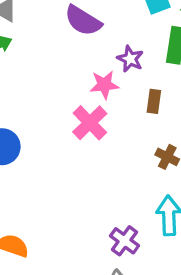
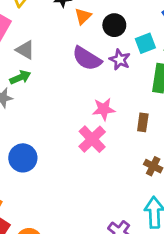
purple star: (130, 59) -> (120, 60), moved

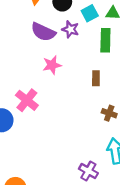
pink star: (104, 109) -> (52, 65), moved
pink cross: (92, 139) -> (27, 100), moved

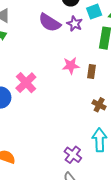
pink star: (52, 65) -> (71, 66), moved

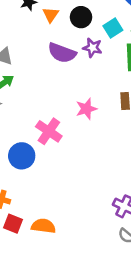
pink star: (71, 66) -> (86, 109), moved

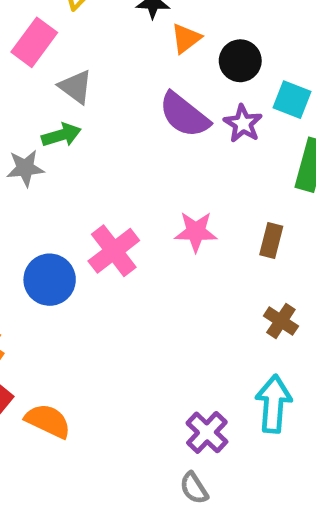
cyan square: (113, 28) -> (292, 100), turned 36

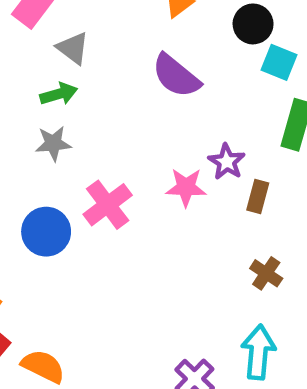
black circle: (240, 61) -> (253, 24), moved
purple star: (243, 124) -> (227, 162), moved
gray star: (25, 168) -> (53, 143), moved

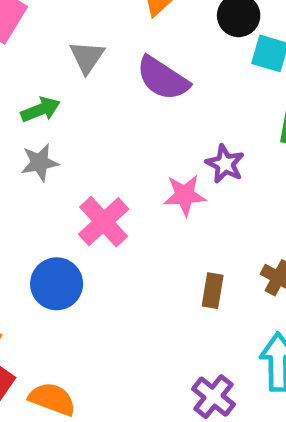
gray triangle: (73, 48) -> (87, 57), moved, turned 33
brown rectangle: (258, 196) -> (213, 291), moved
blue circle: (46, 232) -> (57, 284), moved

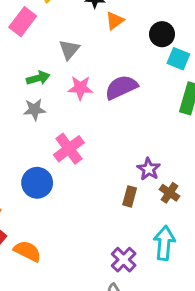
purple semicircle: (163, 78) -> (121, 87), moved, turned 116
purple star: (225, 164) -> (149, 169), moved
pink star: (185, 195) -> (80, 88), moved

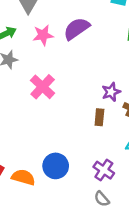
purple star: (149, 169) -> (111, 92), turned 30
blue circle: (37, 183) -> (56, 166), moved

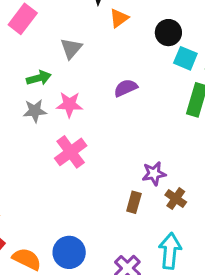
purple semicircle: (77, 29) -> (126, 88), size x0.7
pink star: (43, 35) -> (69, 104), moved

